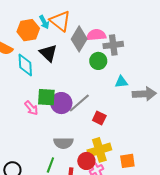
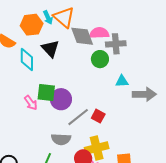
gray diamond: (79, 39) -> (82, 36), turned -55
gray line: (79, 103) -> (78, 117), moved

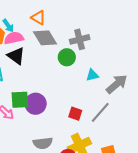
orange triangle: (64, 17) -> (38, 18), moved, size x0.7
pink semicircle: (99, 33) -> (14, 38), moved
gray arrow: (144, 94) -> (117, 84), turned -30
gray line: (78, 117) -> (100, 112), moved

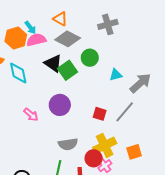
gray diamond: (45, 38) -> (68, 39), turned -30
gray cross: (80, 39) -> (108, 24), moved
black triangle: (16, 56) -> (53, 63), moved
green square: (20, 100) -> (67, 70), moved, turned -30

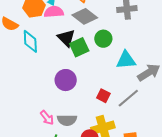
cyan triangle: (116, 75) -> (126, 60), size x1.5
pink arrow: (31, 115) -> (47, 118), moved

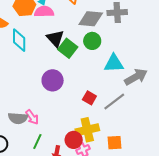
gray diamond: (85, 16) -> (91, 19), moved, turned -35
green square: (79, 47) -> (68, 48), turned -30
gray semicircle: (67, 120) -> (18, 118), moved

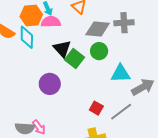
cyan diamond: (19, 40) -> (27, 37), moved
purple circle: (53, 80) -> (50, 84), moved

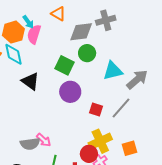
pink semicircle: (51, 22) -> (34, 34), turned -60
black triangle: (62, 49) -> (30, 81), moved
purple circle: (50, 84) -> (70, 92), moved

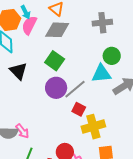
gray diamond: (81, 32) -> (57, 30), moved
green circle: (87, 53) -> (112, 56), moved
gray line: (121, 108) -> (75, 89), moved
yellow cross: (100, 141) -> (93, 127), moved

